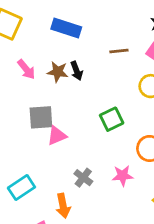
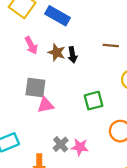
blue rectangle: (66, 28) -> (57, 16), moved
pink star: (123, 176) -> (80, 147), moved

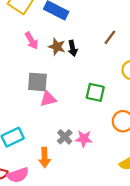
brown line: (111, 45) -> (110, 37), turned -56
green square: (94, 101) -> (95, 92), turned 30

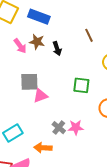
brown line: (110, 37) -> (89, 35), turned -56
brown star: (57, 47) -> (37, 42), moved
orange arrow: (45, 157) -> (43, 148), turned 102

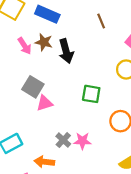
brown line: (89, 35) -> (101, 21), moved
black arrow: (57, 49) -> (66, 51), size x1.5
gray square: (29, 82) -> (33, 87), turned 30

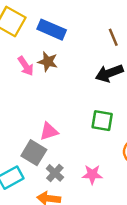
black arrow: (66, 51) -> (109, 73), moved, turned 85
gray square: (33, 87) -> (34, 153), moved
gray cross: (63, 140) -> (55, 173), moved

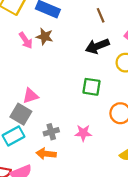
pink triangle: (49, 131) -> (30, 96), moved
gray square: (34, 153) -> (21, 114), moved
gray cross: (55, 173) -> (51, 132), turned 32

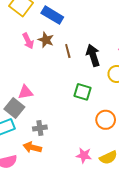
brown line: (101, 15) -> (68, 51), moved
black arrow: (97, 46) -> (93, 55), turned 85
pink star: (83, 133) -> (84, 155), moved

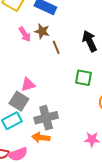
brown line: (68, 51) -> (56, 47), moved
gray cross: (40, 128) -> (46, 118), size x1.6

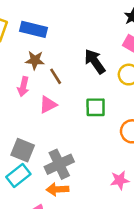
pink arrow: (25, 34) -> (23, 87), moved, turned 56
pink triangle: (28, 85) -> (48, 105), moved

